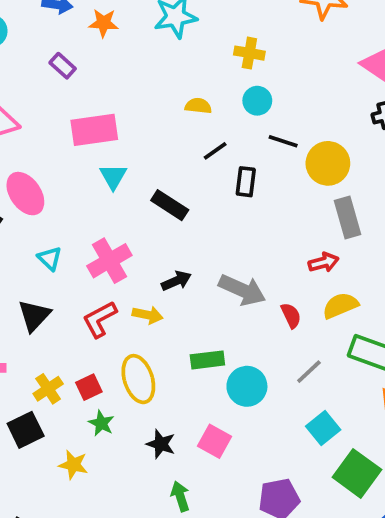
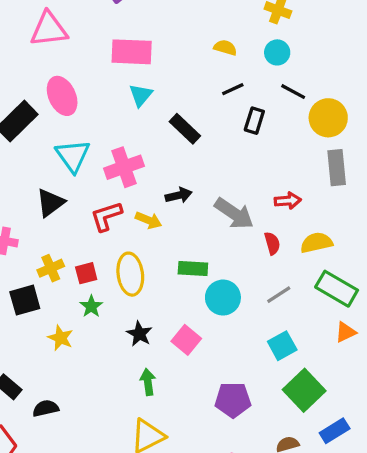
cyan triangle: (50, 258) -> (73, 156), size x1.6
red arrow: (324, 262) -> (288, 201), moved

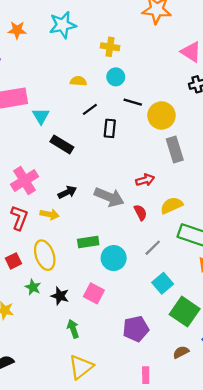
cyan triangle: (141, 95) -> (41, 116), moved
red L-shape: (106, 216) -> (19, 218), turned 140
green star: (91, 306) -> (33, 287), moved

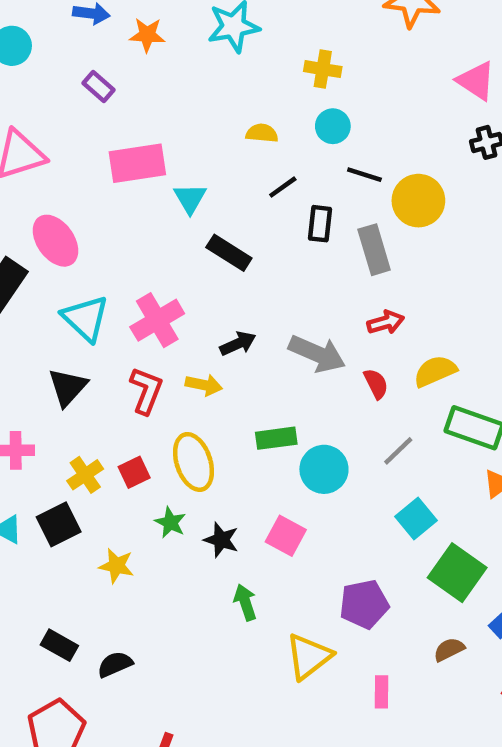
gray rectangle: (175, 149) -> (374, 250), moved
yellow triangle: (81, 367) -> (309, 656), moved

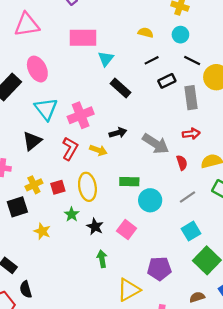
black rectangle: (320, 224) -> (167, 81), turned 49
black semicircle: (115, 664) -> (26, 289), moved, turned -91

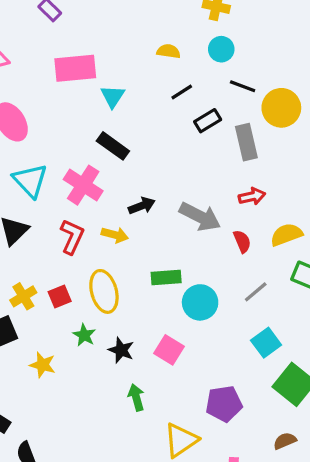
black rectangle: (121, 88) -> (113, 146), moved
pink cross: (81, 115) -> (83, 185), turned -30

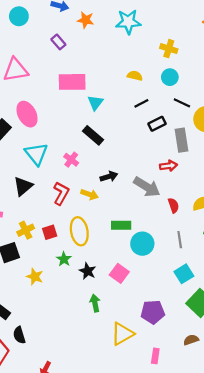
pink cross: (83, 185) -> (71, 160), size x0.6
red arrow: (252, 196) -> (168, 166), moved
gray line: (256, 292) -> (180, 240), turned -63

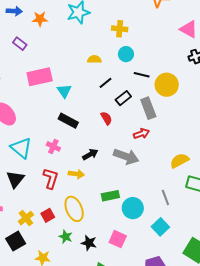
red semicircle: (173, 205) -> (106, 118), moved
cyan square: (184, 274) -> (160, 227), moved

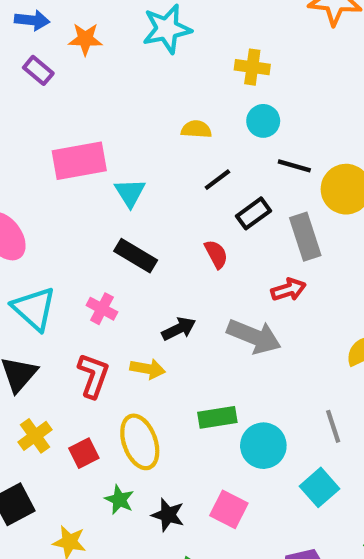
purple rectangle: (20, 44) -> (38, 70), moved
yellow cross: (26, 218) -> (35, 436), moved

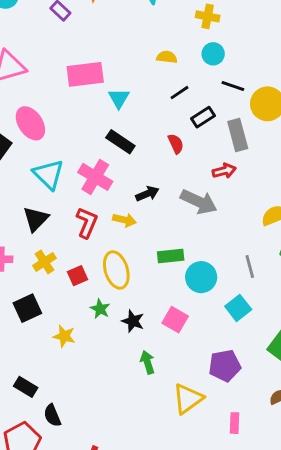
pink cross: (102, 309) -> (95, 177), size x1.6

